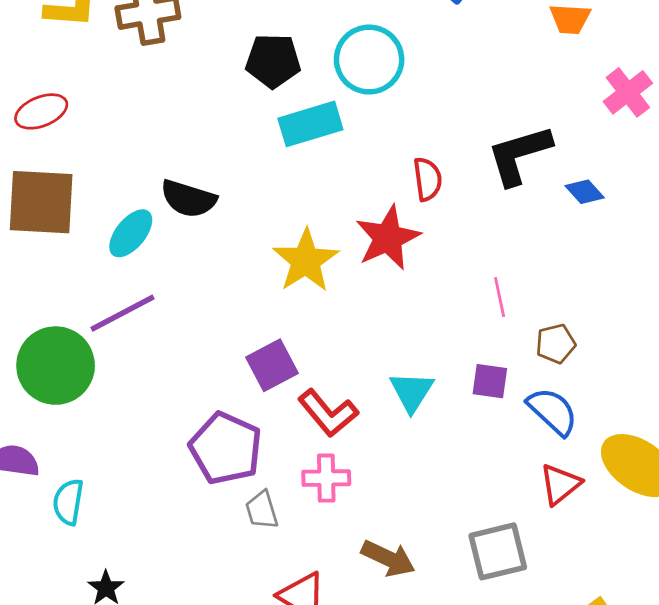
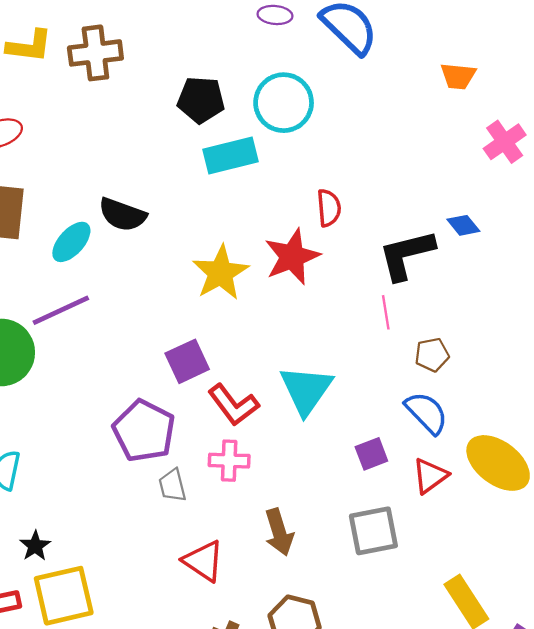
black L-shape: (519, 155) -> (406, 255), moved
purple square: (490, 381) -> (371, 454), moved, turned -32
cyan triangle: (412, 392) -> (306, 390), size x1.4
brown arrow: (388, 558) -> (279, 532), turned 45

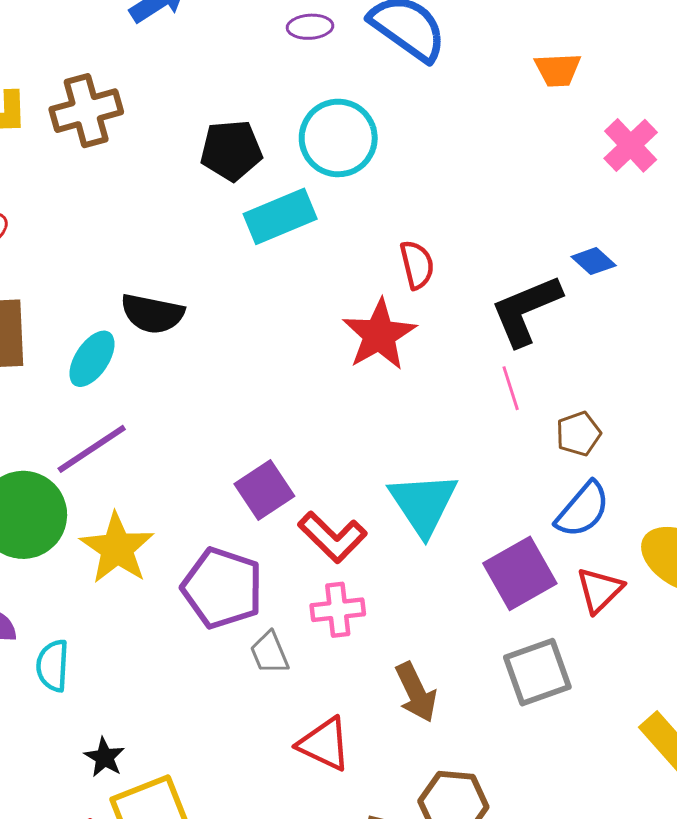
yellow star: (221, 273) -> (117, 548), moved
blue semicircle: (426, 413) -> (583, 510), turned 93
purple square: (371, 454) -> (520, 573), size x1.6

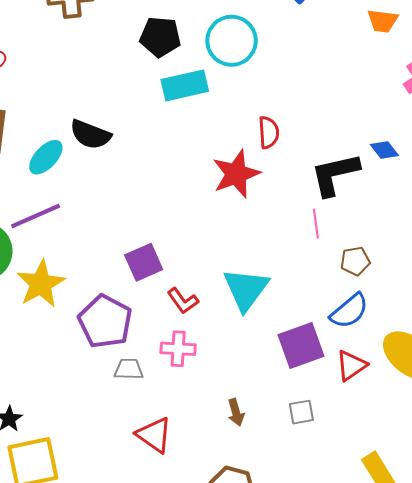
red L-shape: (332, 537) -> (183, 301), size x0.7
gray trapezoid: (269, 653) -> (129, 369), turned 104
gray square: (537, 672) -> (301, 412), size x0.6
brown arrow: (416, 692) -> (236, 412), moved, size x0.7

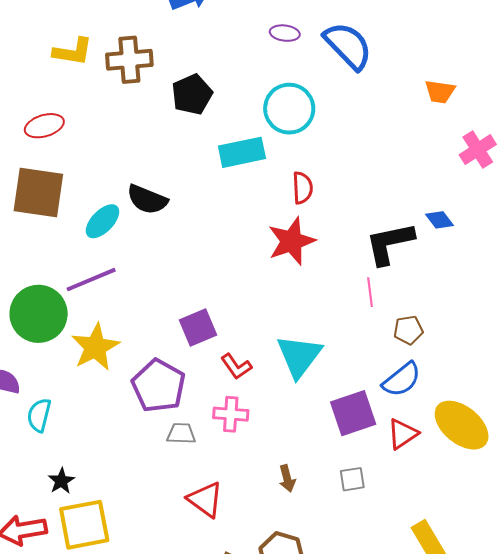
black pentagon: (160, 37) -> (192, 94), moved, turned -30
red semicircle: (269, 132) -> (302, 188), moved

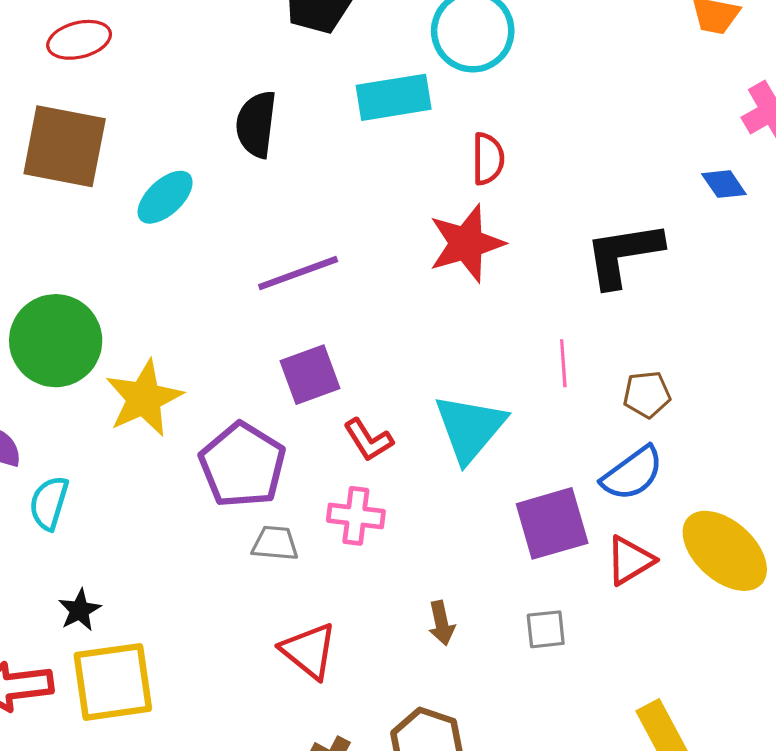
black semicircle: (147, 199) -> (256, 124), moved, turned 72
blue diamond: (439, 220) -> (724, 184), moved
purple line: (91, 280) -> (298, 273), moved
pink line: (370, 292) -> (563, 363), moved

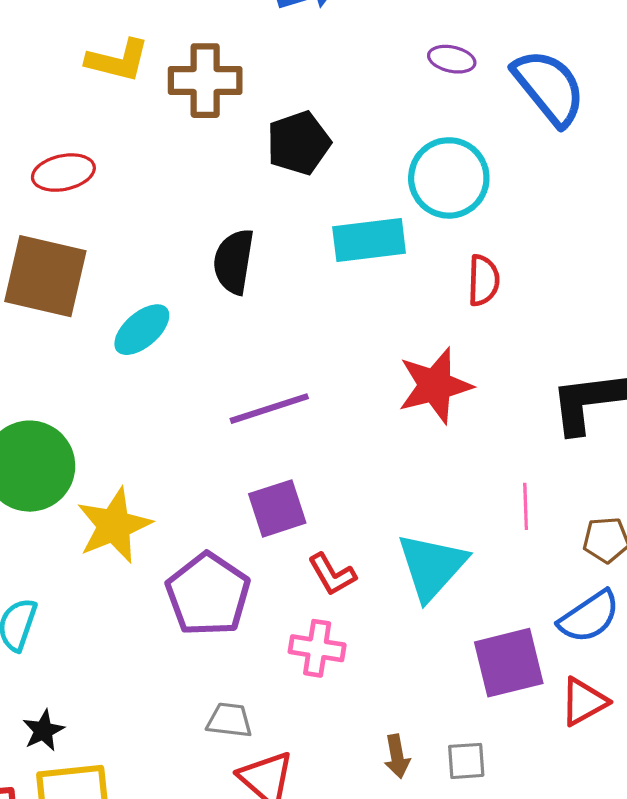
red semicircle: (488, 159) -> (483, 280), moved
gray trapezoid: (275, 543) -> (229, 720), moved
gray square: (546, 629) -> (466, 761), moved

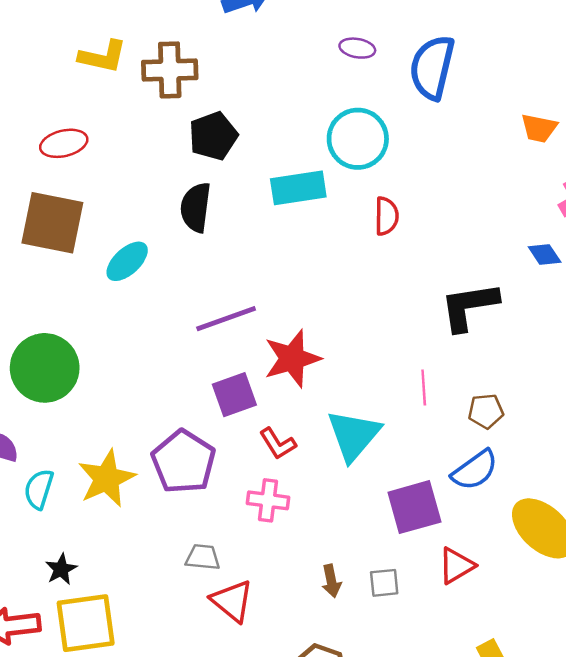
blue semicircle: (549, 87) -> (432, 67), turned -126
black pentagon: (299, 143) -> (213, 136), moved
red star: (435, 386) -> (292, 359), moved
yellow star: (114, 526) -> (107, 478), moved
red triangle: (584, 702) -> (456, 566), moved

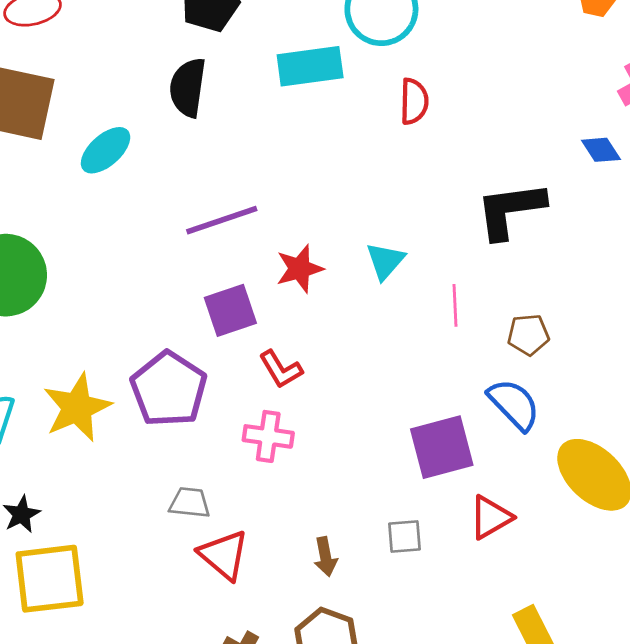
red star: (292, 359) -> (300, 269), size x0.7
cyan triangle: (354, 435) -> (385, 261), moved, size x0.6
blue semicircle: (475, 470) -> (514, 404), turned -99
brown arrow: (331, 581) -> (325, 557), moved

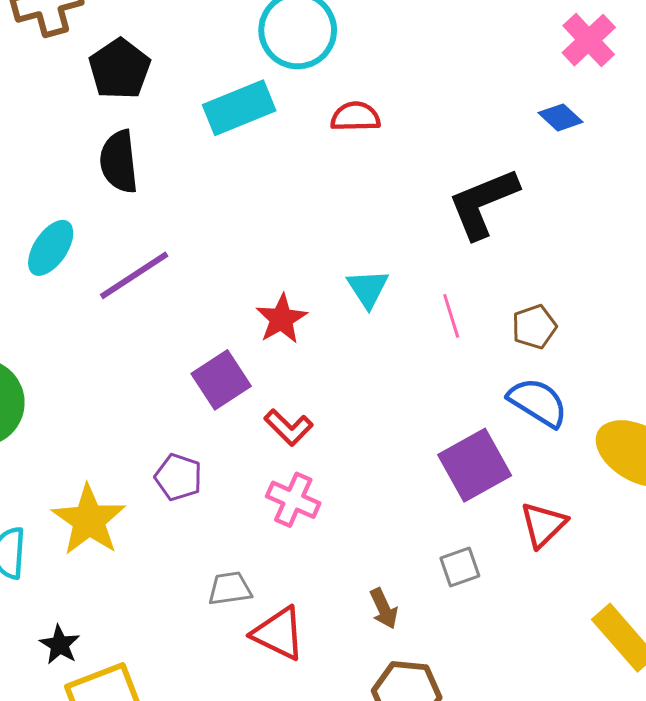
red semicircle: (414, 101) -> (355, 117), turned -78
purple line: (222, 220) -> (134, 275), moved
purple pentagon: (169, 389) -> (178, 477), size x0.6
pink cross: (268, 436) -> (293, 500), turned 30

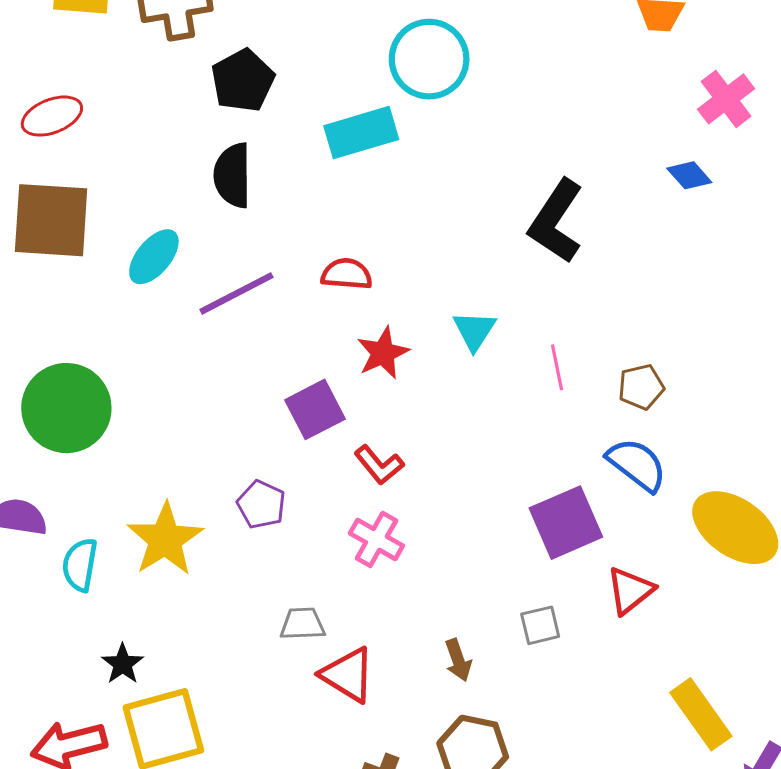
red semicircle: (355, 117) -> (347, 274), moved
black L-shape: (483, 203) -> (556, 221), moved, turned -40

